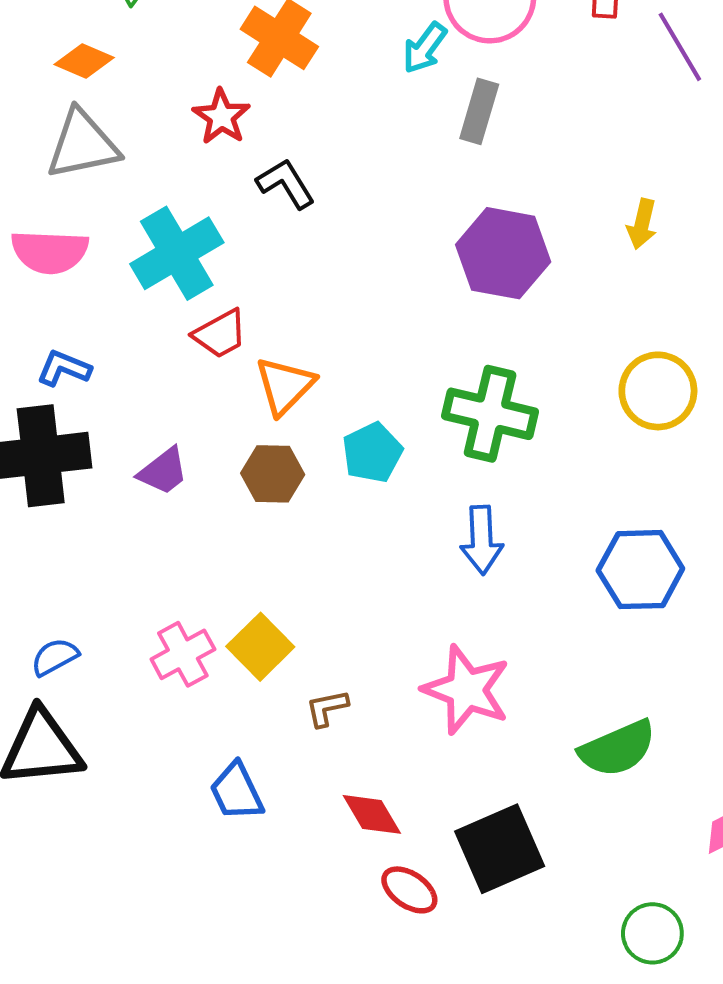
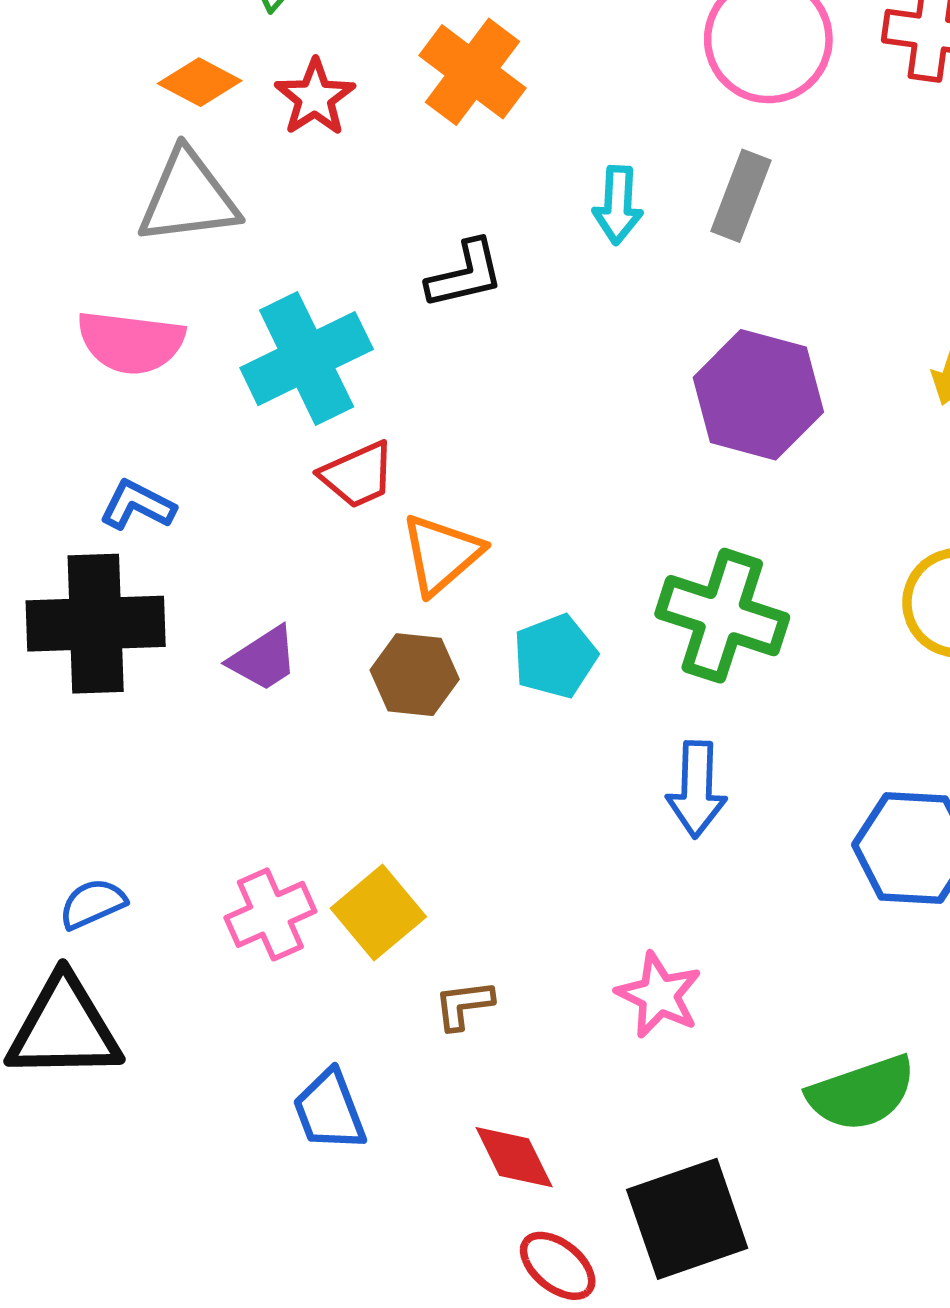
cyan arrow: (425, 48) -> (618, 205), moved, turned -38
red star: (221, 117) -> (315, 97), moved
black L-shape: (286, 184) -> (465, 274), turned 104
pink star: (466, 690) -> (659, 995), size x0.7

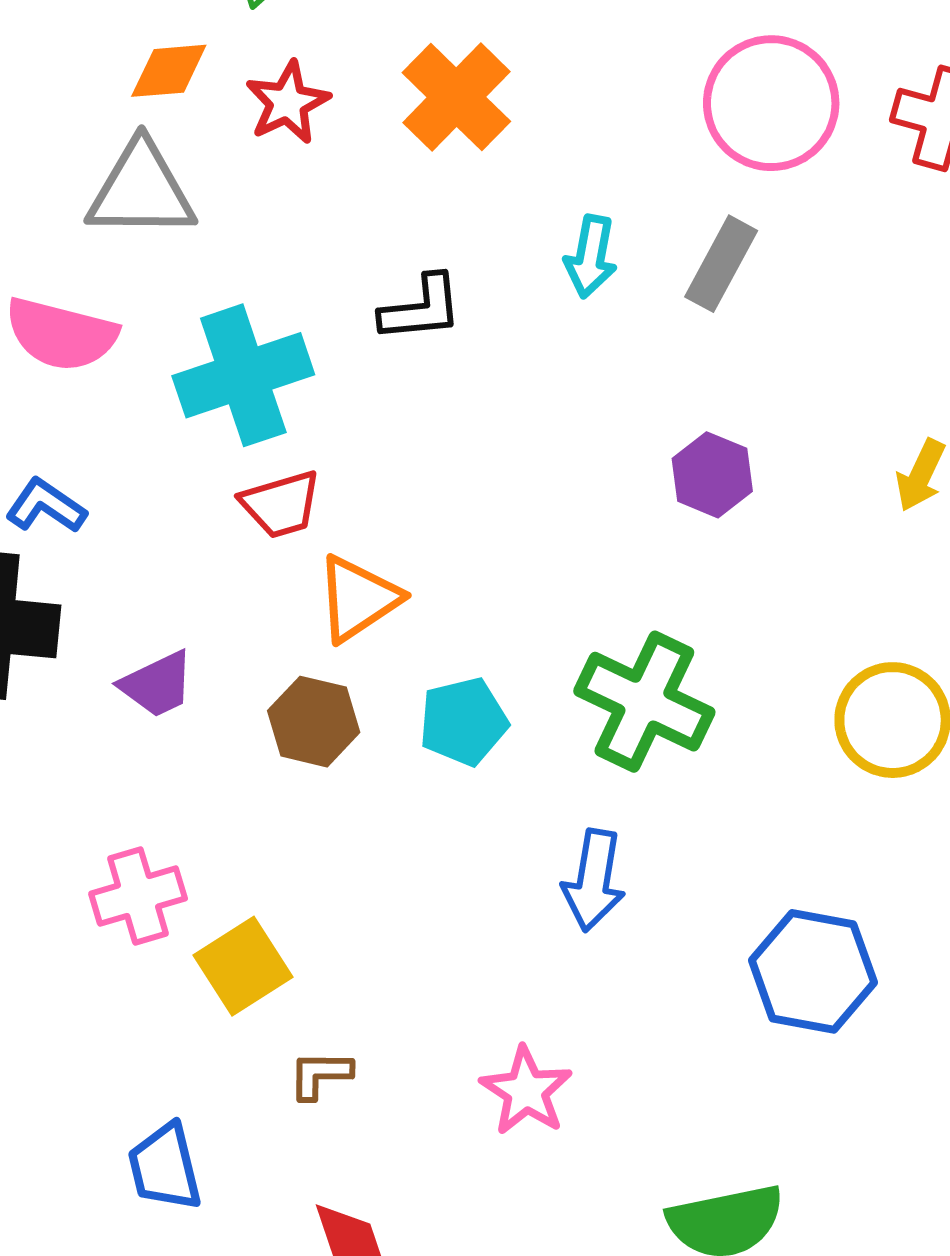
orange diamond: (200, 82) -> (169, 71), turned -40
purple hexagon: (758, 395) -> (712, 475), size x0.6
pink cross: (270, 914) -> (138, 896), moved

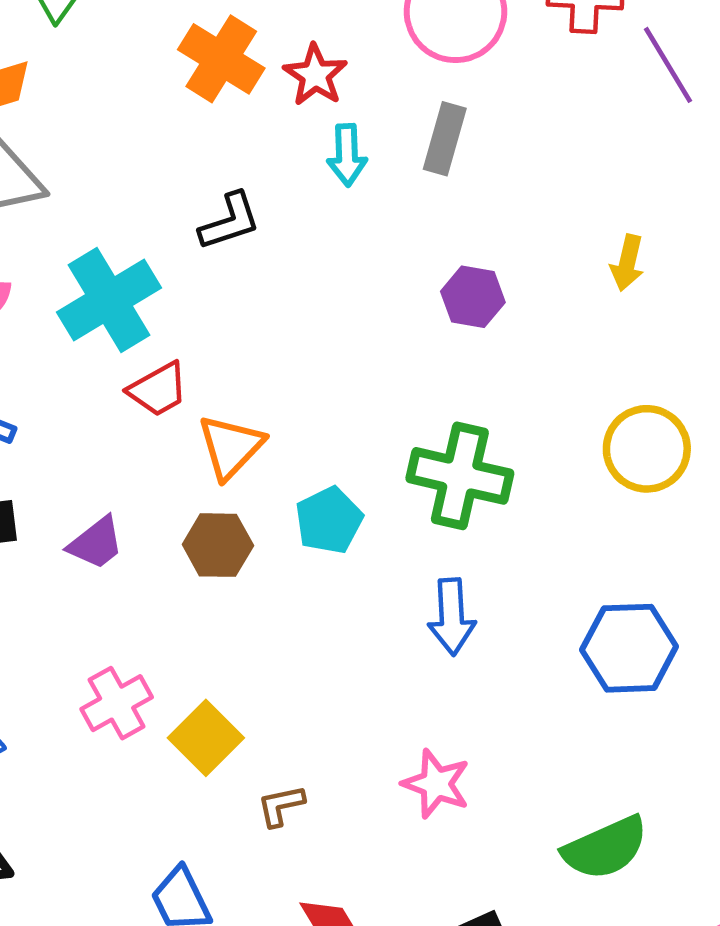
red star: (288, 103) -> (315, 75), moved

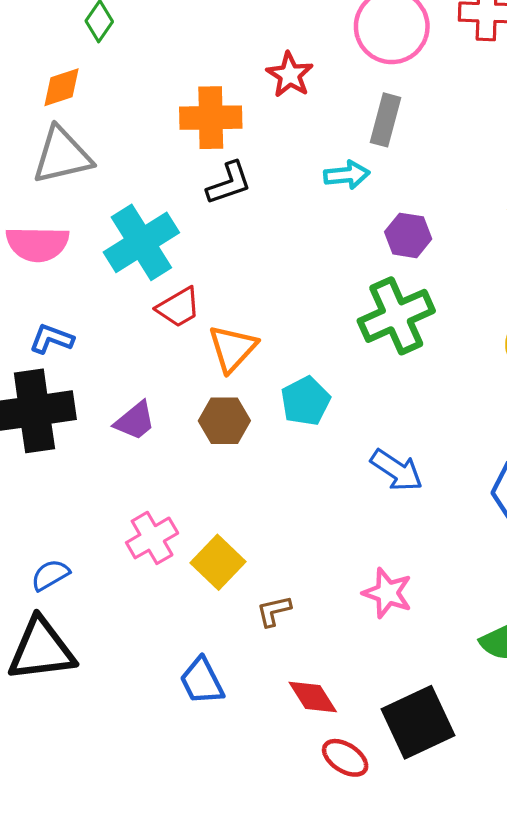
orange cross: (221, 59) -> (211, 118), moved, turned -32
cyan arrow: (347, 155) -> (347, 175), moved, turned -93
green cross: (460, 476) -> (396, 316), moved, turned -36
blue arrow: (452, 617) -> (397, 470), turned -52

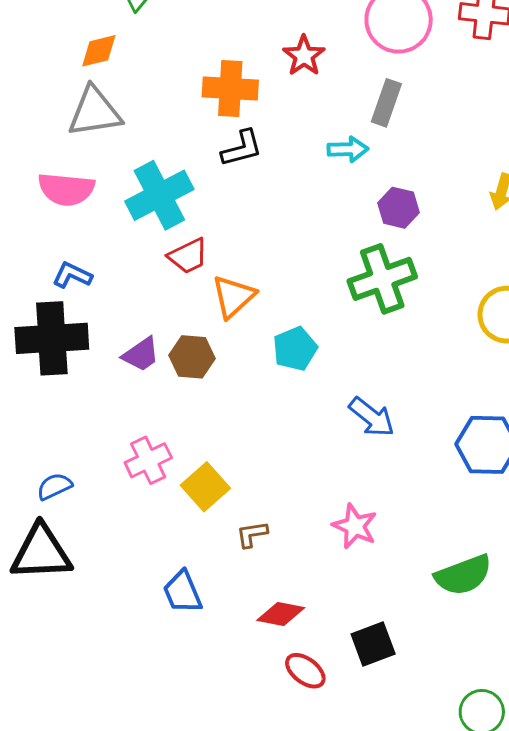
brown hexagon: (224, 421) -> (192, 357), moved
red diamond: (313, 697) -> (281, 614), turned -51
black square: (418, 722) -> (373, 644), size x0.7

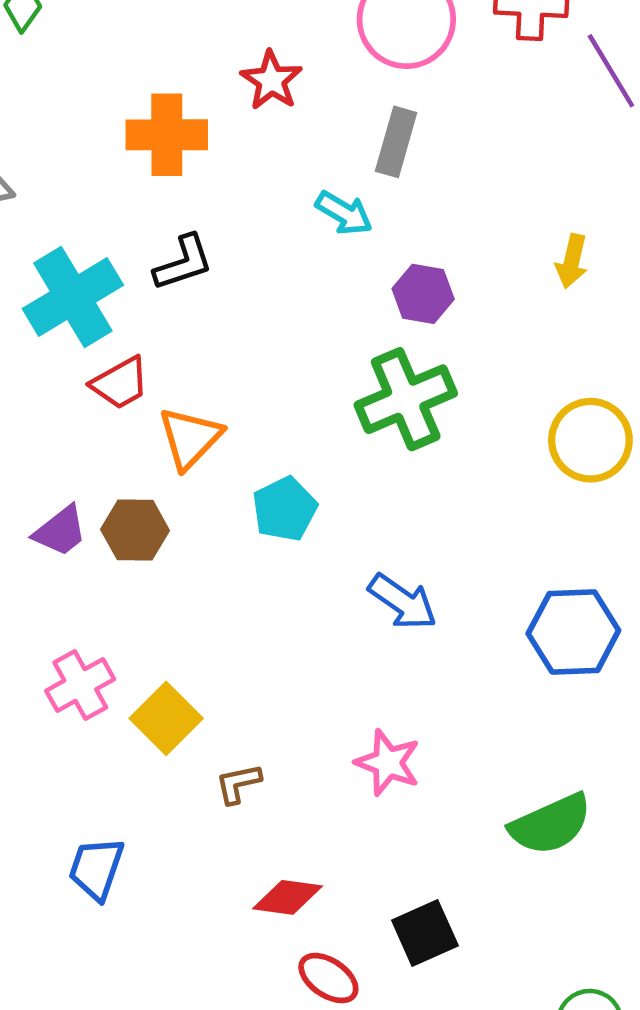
black L-shape: (242, 148) -> (183, 263), moved
cyan arrow: (348, 149) -> (344, 213), turned 36
blue trapezoid: (183, 592) -> (96, 869), moved, turned 45

